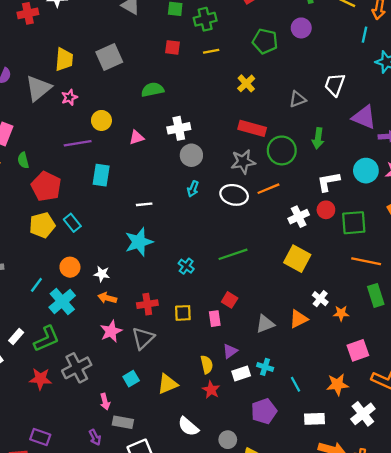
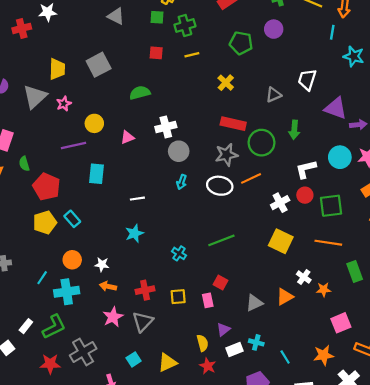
cyan star: (139, 242) -> (134, 233), size x0.7
orange line: (366, 261) -> (328, 243), moved
cyan cross: (62, 301) -> (67, 292), turned 35

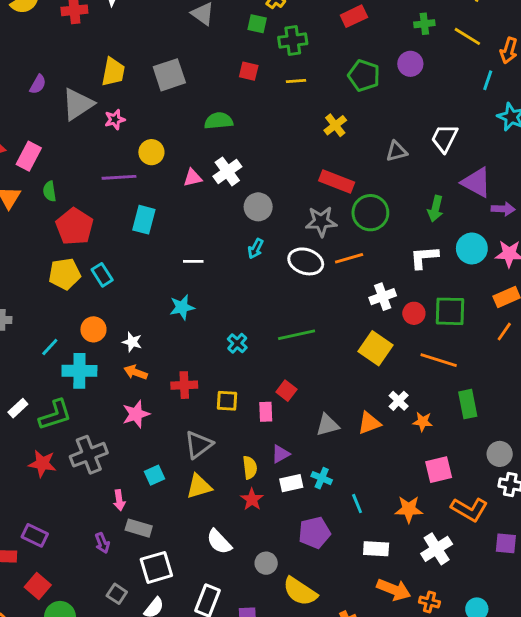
white cross: (166, 127) -> (227, 171), moved, turned -30
green arrow: (294, 130) -> (435, 209), moved
red circle: (305, 195) -> (414, 313), moved
gray triangle: (143, 322) -> (199, 445), moved

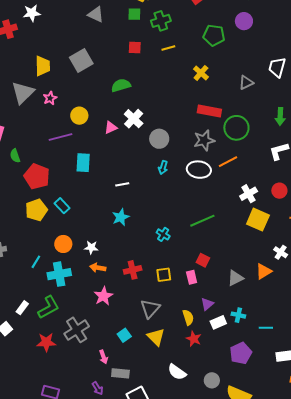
white cross: (383, 297) -> (249, 194), moved
yellow triangle: (199, 486) -> (156, 337), turned -48
cyan line: (357, 504) -> (266, 328), turned -56

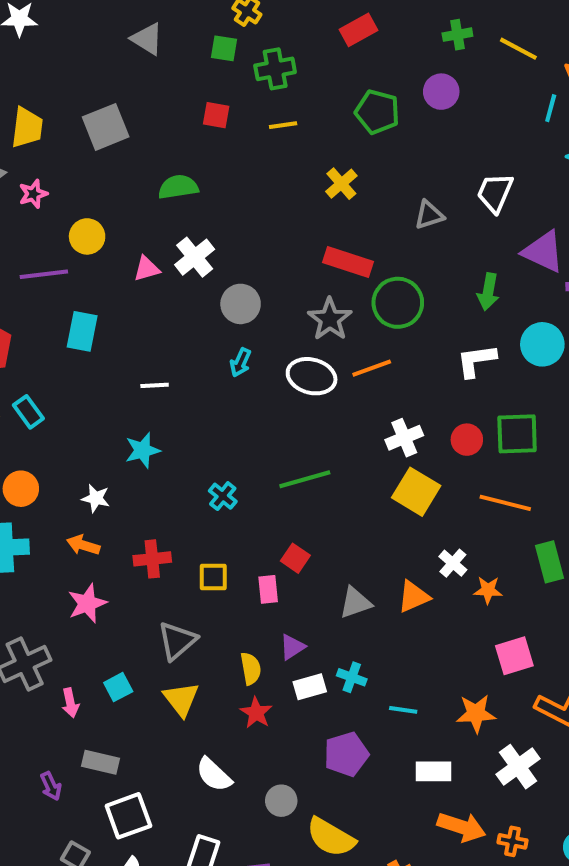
gray star: (204, 140) -> (330, 319), turned -30
white star: (91, 247) -> (96, 498), moved
pink arrow: (103, 357) -> (70, 703), moved

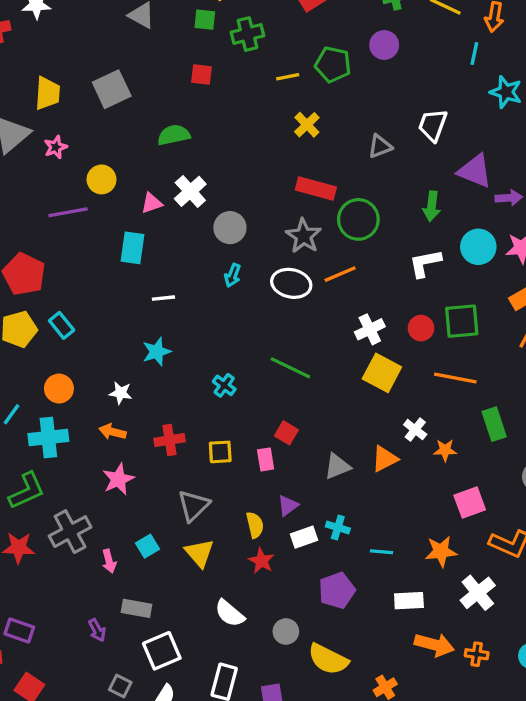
yellow line: (283, 125) -> (288, 77), moved
cyan rectangle: (82, 331) -> (132, 248), moved
green line: (305, 479) -> (290, 368), turned 45

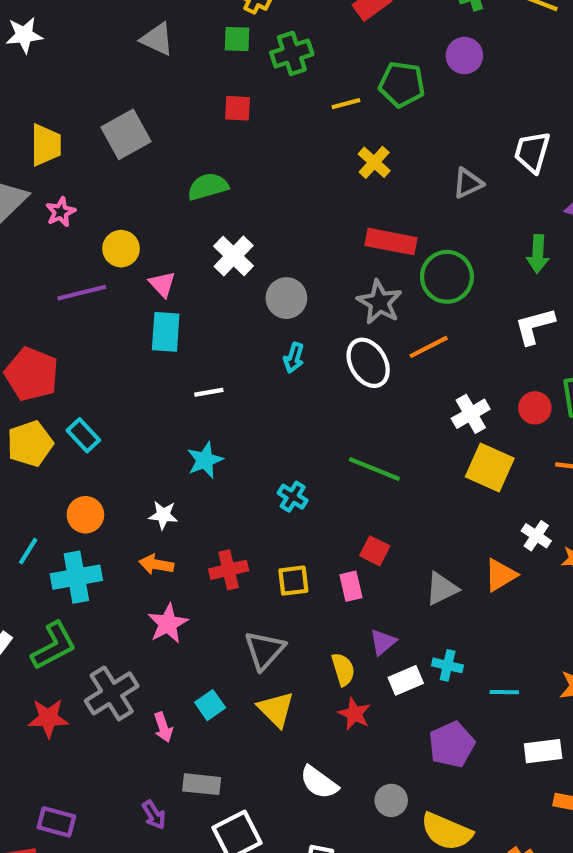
pink triangle: (152, 203) -> (162, 284), moved, turned -50
white ellipse: (291, 283) -> (368, 363), turned 51

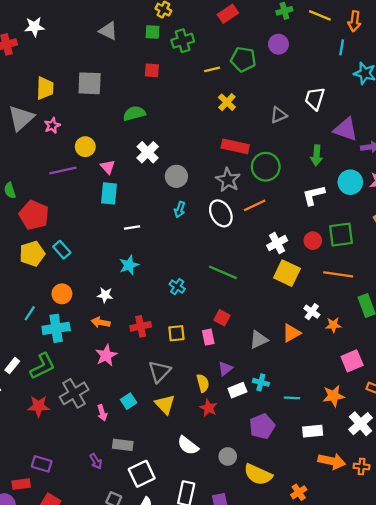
gray square: (126, 134) -> (90, 83), turned 30

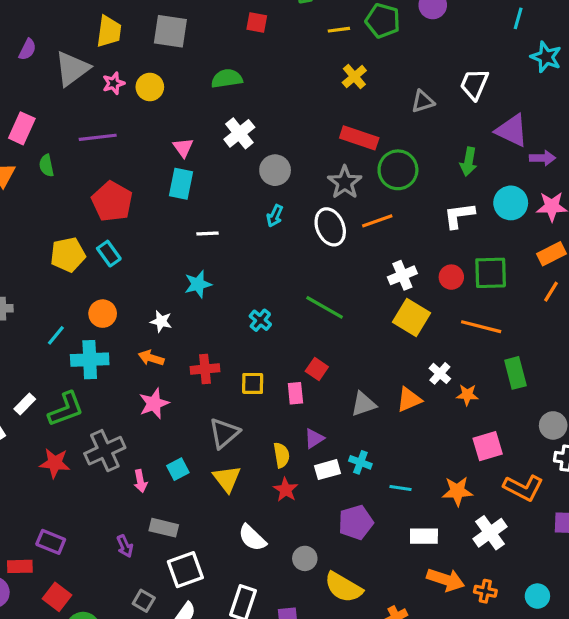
yellow circle: (85, 147) -> (150, 87), moved
purple line: (63, 171) -> (98, 137), moved
red pentagon: (34, 215) -> (112, 201), moved

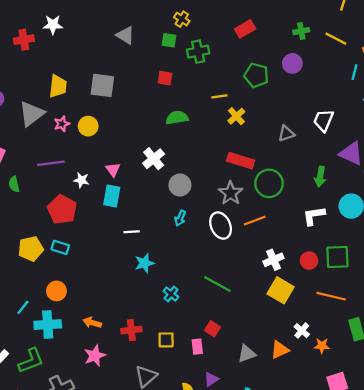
yellow line: (339, 30) -> (219, 96), moved
green semicircle: (227, 79) -> (177, 118), moved
cyan rectangle: (109, 254) -> (60, 247), turned -36
cyan star: (198, 284) -> (144, 263), moved
white star: (161, 321) -> (81, 180), moved

